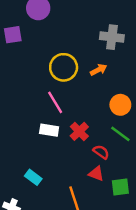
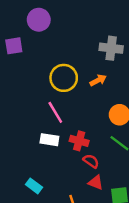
red cross: (79, 131) -> (79, 141), turned -30
red semicircle: (101, 152) -> (91, 161), moved

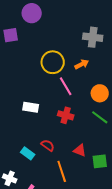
pink line: (55, 112) -> (66, 86), moved
white rectangle: (49, 140) -> (31, 107), moved
red semicircle: (91, 161) -> (48, 145), moved

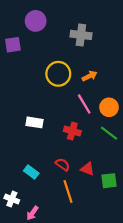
gray cross: (93, 37) -> (81, 35), moved
pink line: (66, 86) -> (84, 104), moved
red semicircle: (48, 145) -> (63, 164), moved

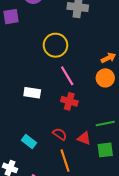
orange arrow: (90, 76) -> (108, 58), moved
pink line: (84, 104) -> (67, 76), moved
green line: (109, 133) -> (105, 123), moved, turned -48

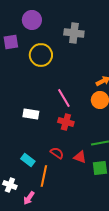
yellow circle: (55, 45) -> (41, 55), moved
orange line: (65, 161) -> (44, 176), moved, turned 30

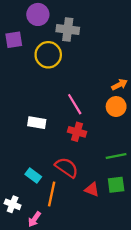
gray cross: (74, 33) -> (68, 29), moved
red semicircle: (57, 153) -> (67, 167), size x1.5
red triangle: (80, 157) -> (92, 189), moved

